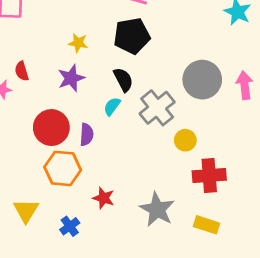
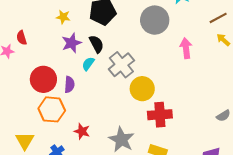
purple star: (71, 78) -> (72, 43), moved
gray circle: (202, 80) -> (155, 20), moved
yellow circle: (185, 140) -> (142, 89), size x1.5

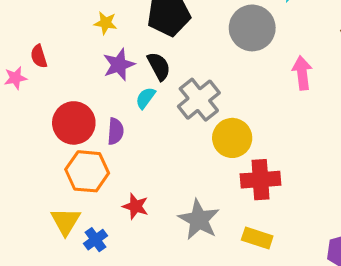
yellow triangle: (25, 141) -> (65, 221), moved

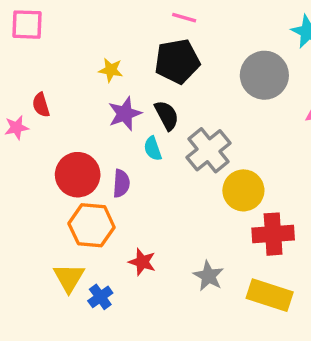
cyan semicircle: (145, 98) -> (153, 149), turned -55
gray star: (199, 220) -> (209, 276), size x0.7
yellow rectangle: (257, 238) -> (270, 295), size x1.4

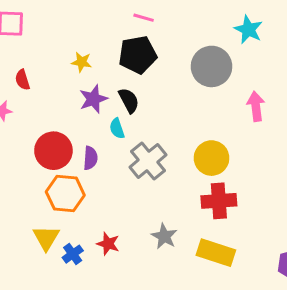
red semicircle: (41, 105) -> (22, 80), moved
gray cross: (209, 150) -> (148, 161), moved
yellow circle: (243, 190) -> (212, 158), moved
red star: (142, 262) -> (108, 244), moved

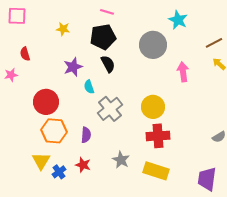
yellow star: (82, 62) -> (63, 29), moved
black semicircle: (129, 100) -> (108, 64), moved
purple semicircle: (90, 158) -> (86, 135), moved

